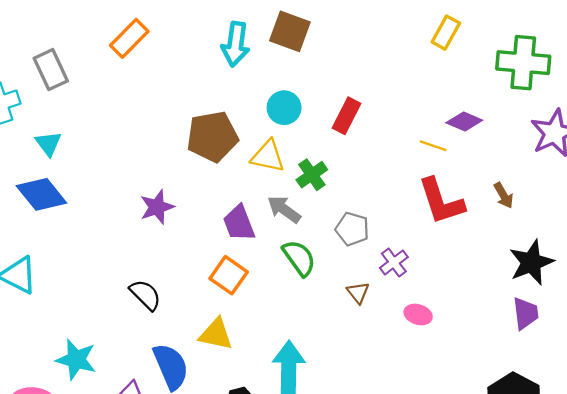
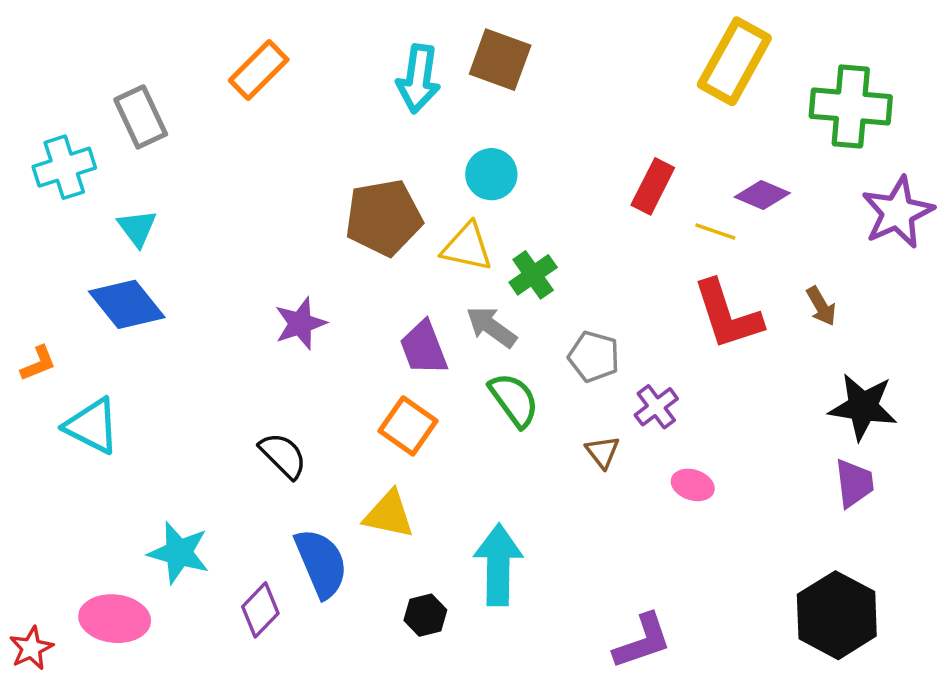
yellow rectangle: (446, 33) -> (734, 61), size x1.6
red rectangle: (346, 116) -> (653, 186), moved
black star: (531, 262) -> (863, 407), turned 30

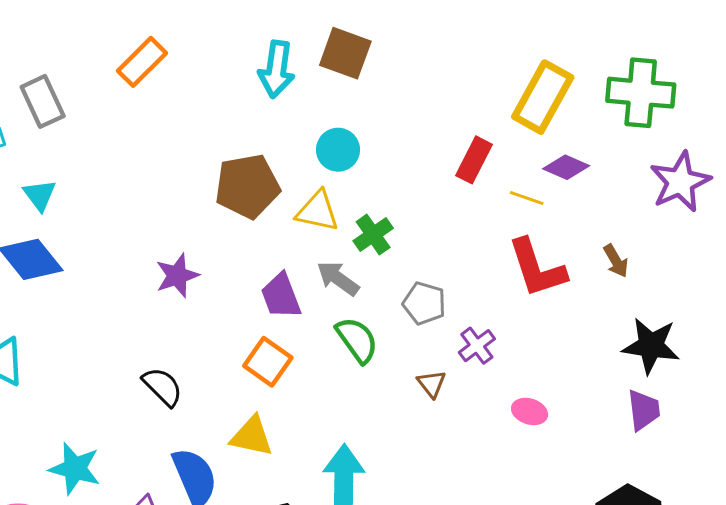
yellow rectangle: (734, 61) -> (543, 97), moved
pink ellipse: (693, 485) -> (530, 411), moved

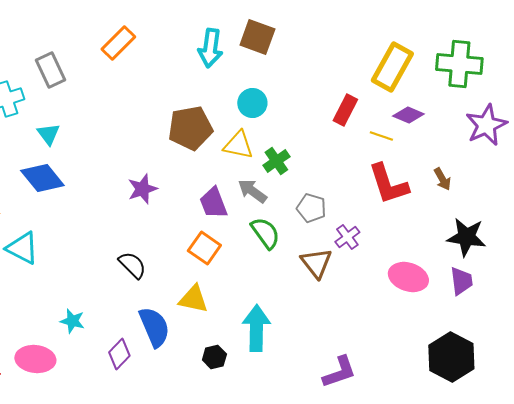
brown triangle: (432, 384) -> (316, 263), size x1.6
pink ellipse: (530, 411) -> (408, 277), moved, size x1.6
cyan star: (75, 469) -> (72, 321), size x0.7

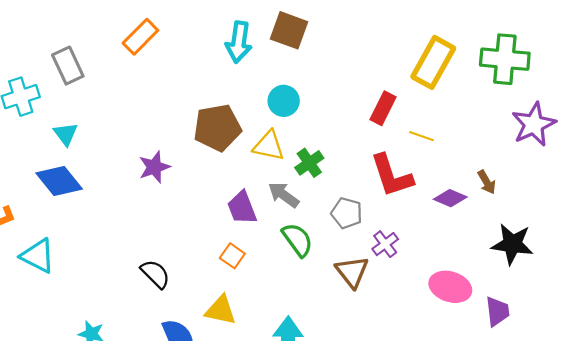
purple diamond: (408, 115) -> (450, 198), moved
red L-shape: (388, 184) -> (392, 176), moved
purple star: (142, 189) -> (154, 167), moved
orange square: (204, 248) -> (232, 256), size x0.7
purple trapezoid: (461, 281) -> (497, 311), moved

